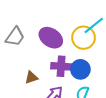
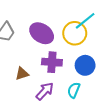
blue circle: (80, 69) -> (85, 65), moved

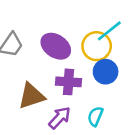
blue circle: (85, 65) -> (106, 72), moved
brown triangle: (22, 74) -> (32, 96), size x1.6

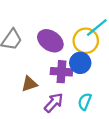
blue circle: (106, 72) -> (80, 63), moved
brown triangle: (32, 96) -> (29, 84), size x0.7

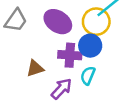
cyan semicircle: (85, 102) -> (88, 76), moved

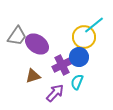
purple ellipse: (58, 22) -> (37, 44), moved
purple cross: (70, 55) -> (62, 65), turned -30

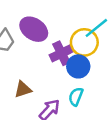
purple ellipse: (37, 44) -> (34, 29), moved
purple cross: (62, 65) -> (61, 53), moved

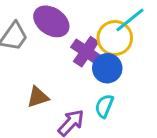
purple cross: (61, 53) -> (86, 52), turned -30

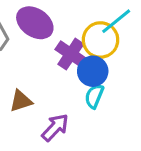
cyan semicircle: (104, 106) -> (94, 96), moved

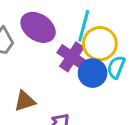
cyan line: (116, 21) -> (84, 26), moved, turned -36
cyan semicircle: (94, 96) -> (116, 67), moved

